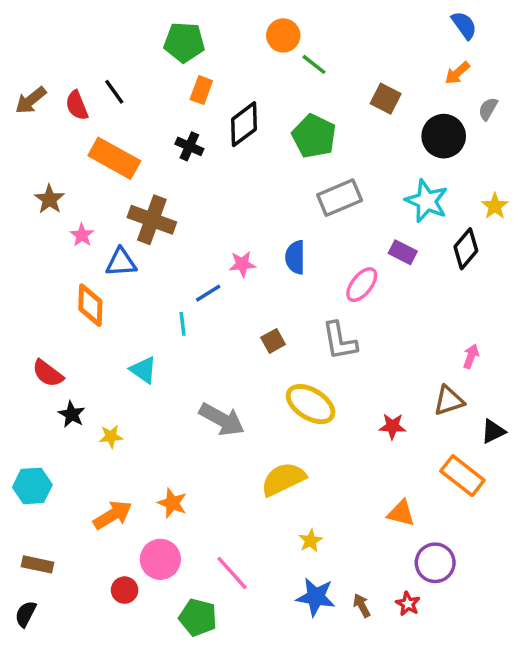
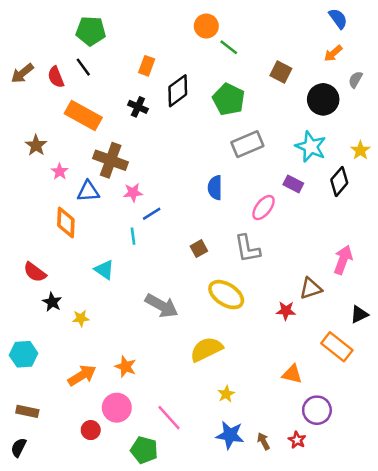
green pentagon: (184, 42) -> (91, 31), moved
pink star: (242, 264) -> (133, 193), moved
pink arrow: (471, 356) -> (343, 260), size x1.6
brown triangle: (449, 401) -> (311, 288), moved

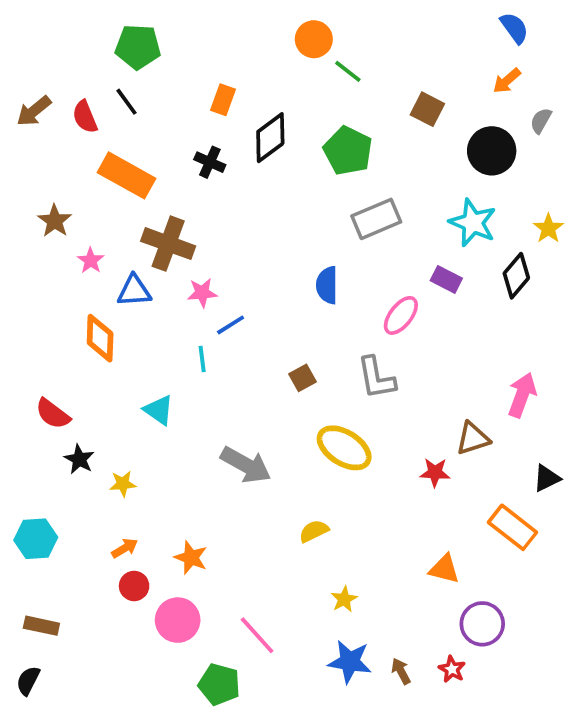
yellow semicircle: (206, 349) -> (314, 531), size x0.6
orange arrow: (82, 375) -> (125, 548), moved, size x0.6
red circle: (91, 430) -> (134, 586), moved

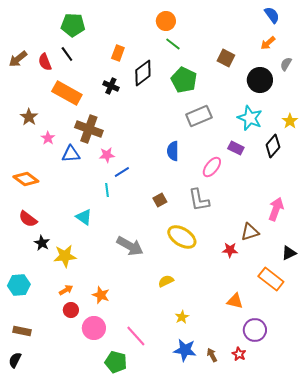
green line: (348, 71) -> (173, 44), moved
orange diamond: (100, 338) -> (26, 179), moved, turned -55
yellow star: (123, 484) -> (65, 256), size x1.6

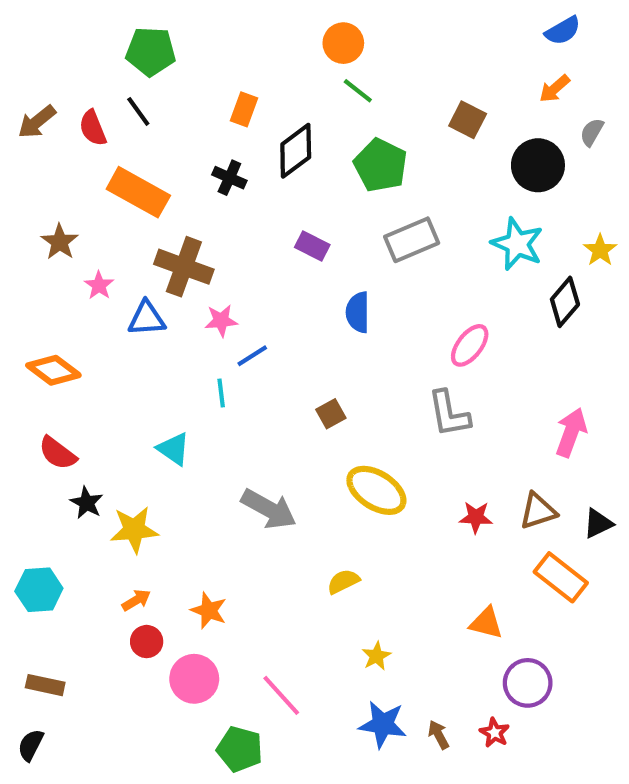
blue semicircle: (272, 15) -> (563, 31), turned 96
purple rectangle: (236, 148) -> (312, 246), moved
pink ellipse: (212, 167) -> (470, 345), moved
gray L-shape: (199, 200) -> (449, 414), moved
brown triangle: (250, 232) -> (538, 511), moved

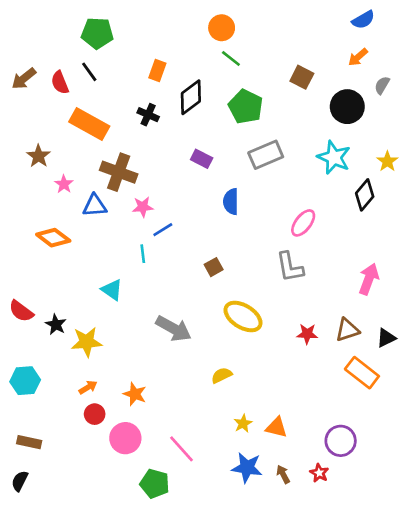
orange diamond: (53, 370) -> (53, 238), moved
red semicircle: (58, 453) -> (21, 311), moved
orange triangle: (486, 623) -> (276, 427), moved

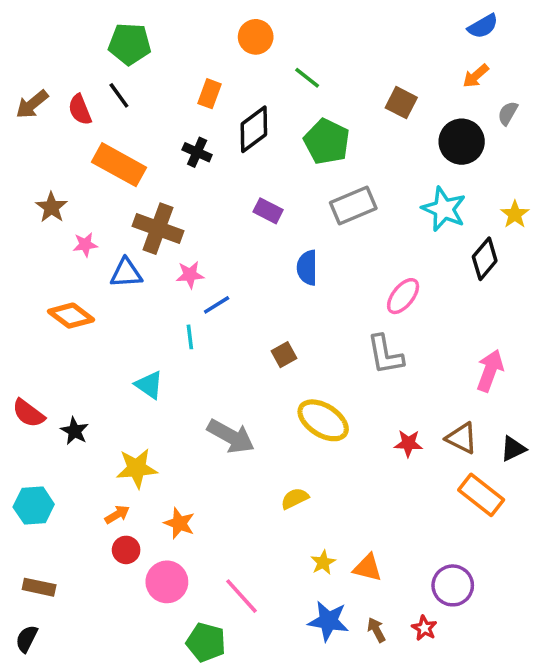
orange circle: (222, 28) -> (256, 37), moved
pink star: (64, 184) -> (85, 245), turned 30
brown triangle: (347, 330) -> (462, 438), turned 45
yellow star: (87, 342) -> (137, 468), moved

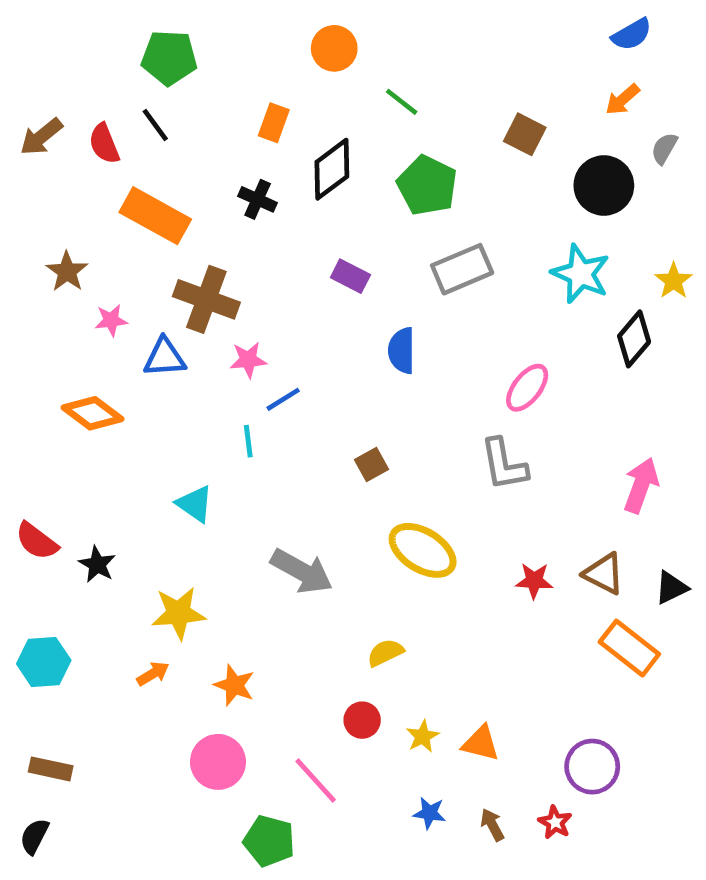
red circle: (126, 550) -> (362, 720), moved
blue star: (328, 621) -> (430, 813), size x0.6

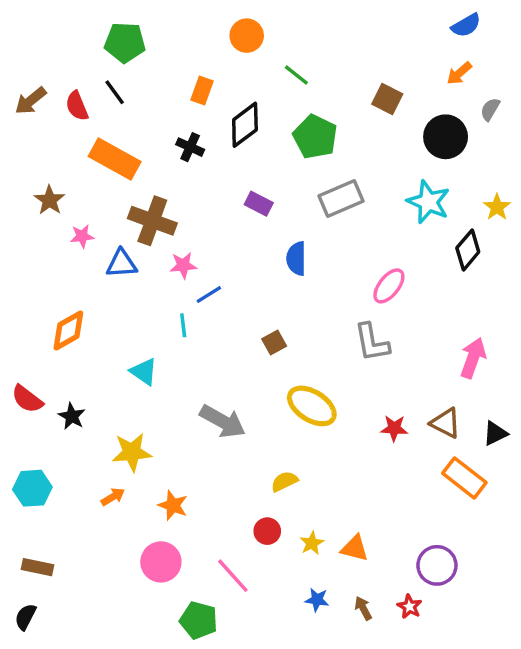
orange diamond: (92, 413) -> (68, 331), moved, turned -66

